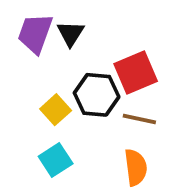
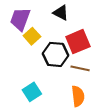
black triangle: (71, 33) -> (61, 13), moved, turned -35
yellow square: (56, 110) -> (32, 36), moved

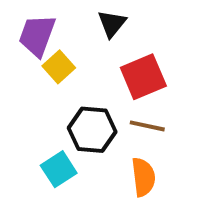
black triangle: (61, 13) -> (112, 24), turned 42
black hexagon: (55, 54) -> (92, 130), moved

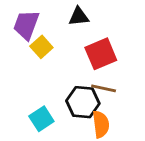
black triangle: (112, 24) -> (79, 16), turned 45
black hexagon: (92, 130) -> (83, 102), moved

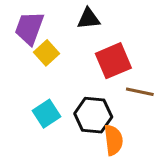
brown line: (104, 88) -> (140, 92), moved
cyan square: (41, 119) -> (46, 114), moved

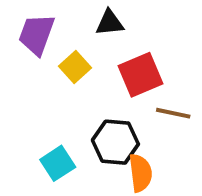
yellow square: (46, 53) -> (75, 67), moved
cyan square: (46, 114) -> (58, 163), moved

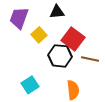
red square: (140, 75) -> (73, 39), turned -30
black hexagon: (115, 142) -> (60, 56), moved

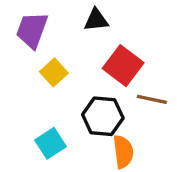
yellow square: (39, 35) -> (54, 72), moved
black hexagon: (60, 56) -> (103, 116), moved

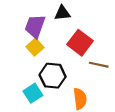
purple trapezoid: (32, 30) -> (35, 26), moved
black hexagon: (103, 116) -> (53, 76), moved

